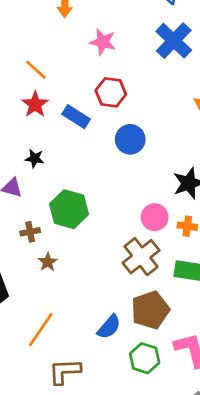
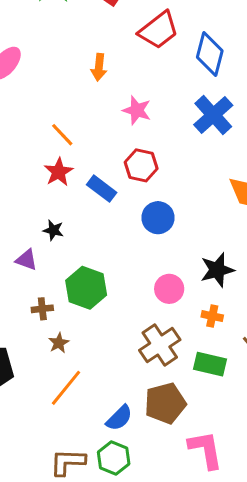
pink circle: (155, 217) -> (169, 289), moved
orange line: (41, 330) -> (66, 388), moved
green hexagon: (145, 358) -> (114, 458), moved

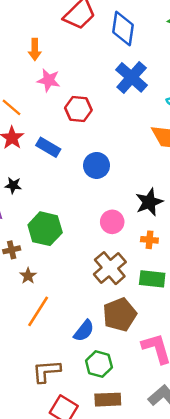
pink star: (137, 110) -> (49, 80), moved
red hexagon: (141, 165) -> (78, 109), moved
green hexagon: (114, 458) -> (99, 364), moved

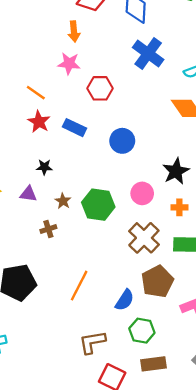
orange arrow: (35, 49) -> (74, 31), moved
green hexagon: (45, 229) -> (98, 205), moved
brown star: (28, 276) -> (63, 201), moved

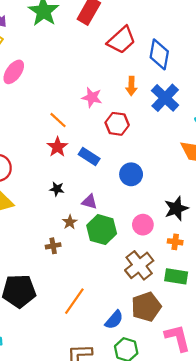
orange arrow: (74, 31) -> (131, 86), moved
purple triangle: (28, 194) -> (89, 202), moved

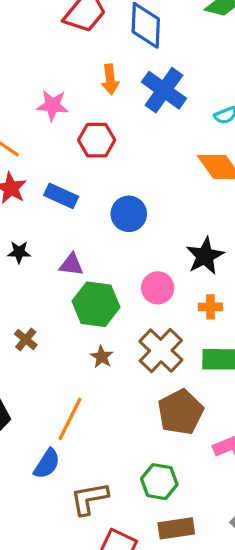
brown star: (70, 222) -> (102, 357), moved
brown cross: (53, 246) -> (26, 339), turned -32
blue semicircle: (114, 320) -> (47, 464), moved

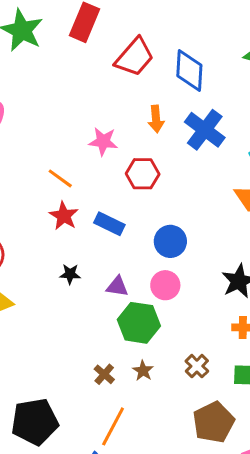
pink circle: (158, 288) -> (165, 285), moved
brown cross: (26, 339) -> (104, 374), moved
brown cross: (161, 351) -> (197, 366), size x0.6

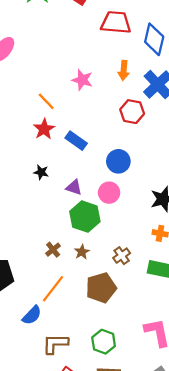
red trapezoid: (135, 57) -> (116, 22), turned -136
red hexagon: (143, 174) -> (132, 112), moved
brown pentagon: (214, 422) -> (101, 288), moved

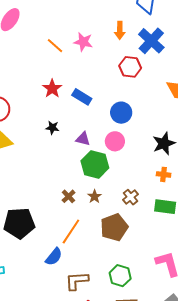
orange line: (46, 101) -> (55, 46), moved

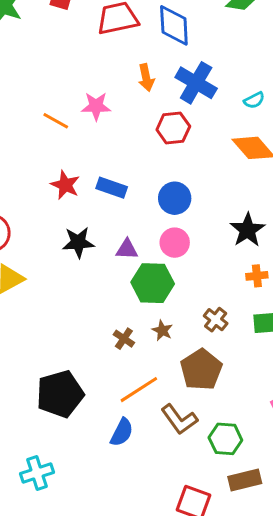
black star: (52, 128) -> (78, 242), size x1.5
orange line: (71, 231) -> (139, 390), turned 36
brown L-shape: (77, 281) -> (179, 419), moved, turned -110

